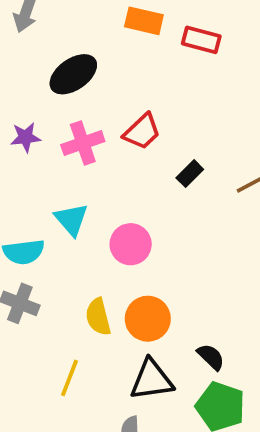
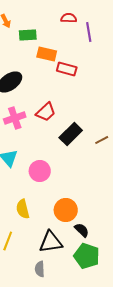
red rectangle: (201, 40) -> (67, 69), moved
black rectangle: (190, 174) -> (71, 134), size x1.6
orange circle: (148, 319) -> (66, 210), moved

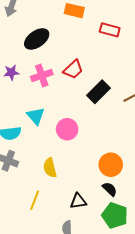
red rectangle: (67, 69) -> (110, 30), moved
orange circle: (66, 210) -> (111, 165), moved
black triangle: (51, 242) -> (78, 201), size x0.7

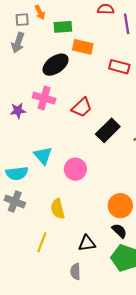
black ellipse: (37, 39) -> (56, 65), moved
pink cross: (42, 75) -> (44, 98), moved, turned 35

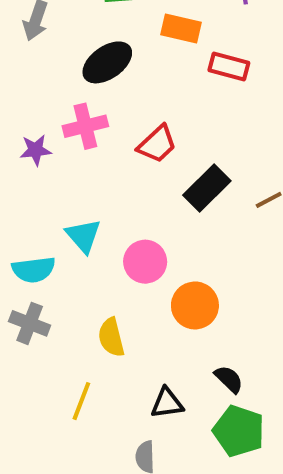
orange rectangle: (83, 47) -> (181, 29), moved
pink cross: (44, 98) -> (85, 126), turned -30
orange circle: (120, 206) -> (195, 305), moved

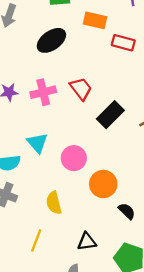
pink cross: (85, 126) -> (43, 92), moved
red trapezoid: (157, 144) -> (81, 89), turned -85
black semicircle: (229, 379) -> (127, 211), moved

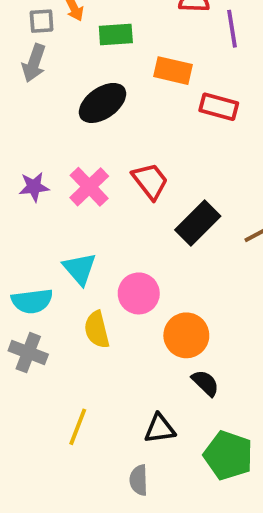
pink cross: (43, 92) -> (89, 187), turned -30
yellow semicircle: (54, 203) -> (97, 330), moved
black semicircle: (127, 211) -> (205, 383), moved

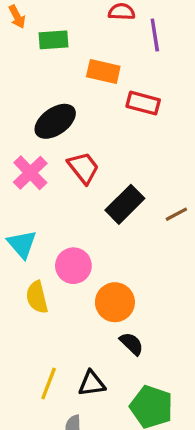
black ellipse: (103, 103) -> (55, 121), moved
yellow line: (78, 427) -> (49, 384), moved

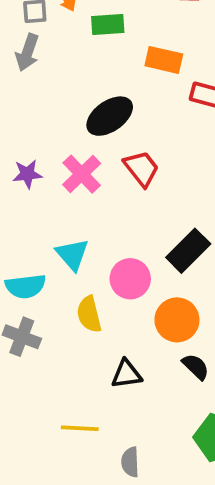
black rectangle: (125, 204) -> (188, 251), moved
yellow line: (49, 384) -> (80, 428), moved, turned 72
black triangle: (92, 384) -> (126, 374), moved

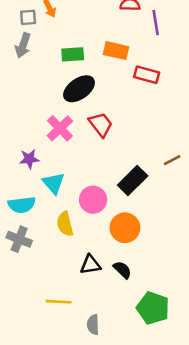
green rectangle: (108, 24) -> (73, 54), moved
purple star: (27, 174) -> (29, 159), moved
black semicircle: (196, 367) -> (122, 270), moved

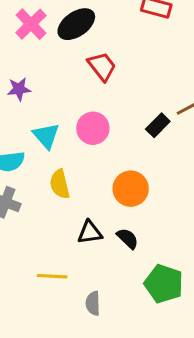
pink cross: (60, 128) -> (31, 24), moved
purple star: (29, 159) -> (19, 89), moved
black rectangle: (133, 181) -> (158, 125), moved, size x0.7
pink circle: (93, 200) -> (93, 128), moved

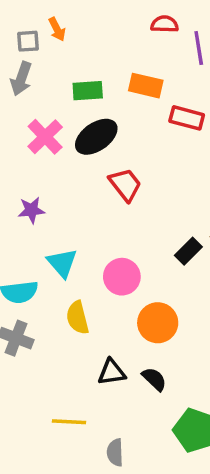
pink circle: (93, 128) -> (122, 277), moved

